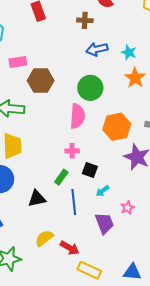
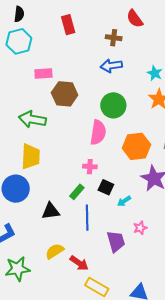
blue arrow: (97, 49) -> (111, 66), moved
cyan arrow: (103, 191) -> (124, 201), moved

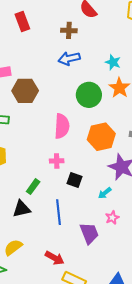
green circle: (113, 105) -> (89, 95), moved
green rectangle: (77, 192) -> (33, 187), moved
cyan arrow: (124, 201) -> (105, 193), moved
yellow semicircle: (55, 251) -> (13, 247), moved

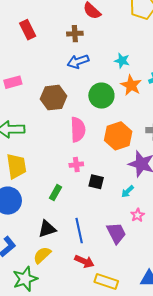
brown hexagon: (25, 91) -> (54, 98), moved
black triangle: (22, 209) -> (47, 229), moved
blue line: (58, 212) -> (79, 231), moved

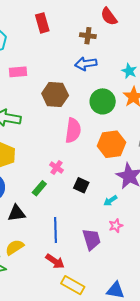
pink cross: (76, 165) -> (57, 168), moved, turned 32
black triangle: (47, 229) -> (17, 213), moved

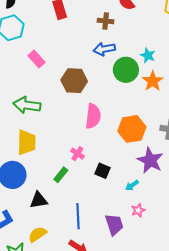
pink rectangle: (18, 72) -> (37, 59), turned 54
green circle: (103, 101) -> (126, 70), moved

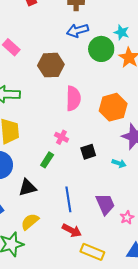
black square: (103, 171) -> (88, 152), turned -35
cyan arrow: (132, 185) -> (119, 163), turned -120
pink star: (138, 210) -> (127, 217), moved

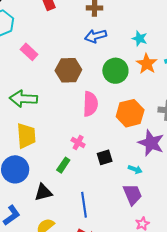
green circle: (101, 49) -> (115, 71), moved
purple trapezoid: (105, 204) -> (132, 194), moved

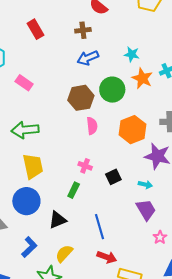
brown hexagon: (68, 70) -> (81, 98), moved
pink semicircle: (90, 104) -> (92, 126), size x0.7

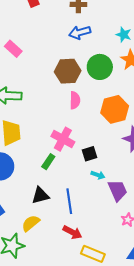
pink cross: (85, 166) -> (63, 139), size x1.6
cyan arrow: (145, 185) -> (98, 175), moved
black triangle: (58, 220) -> (40, 195), moved

